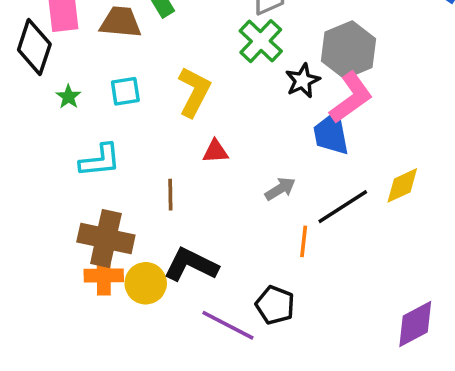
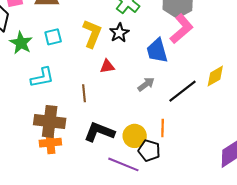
black star: (303, 81) -> (119, 33), moved
green star: (68, 97) -> (21, 43), size x1.6
blue trapezoid: (331, 134) -> (157, 51), moved
orange line: (304, 241) -> (163, 128), moved
yellow circle: (146, 283) -> (135, 136), moved

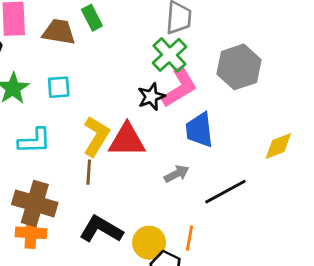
pink L-shape: (182, 29) -> (179, 87), moved
yellow L-shape: (92, 34) -> (96, 136), moved
red triangle: (107, 66) -> (127, 140), size x1.8
yellow diamond: (215, 76) -> (278, 146), moved

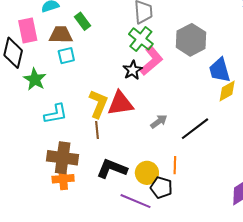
cyan square: (59, 87) -> (66, 56), moved
blue trapezoid: (199, 130) -> (220, 70), moved

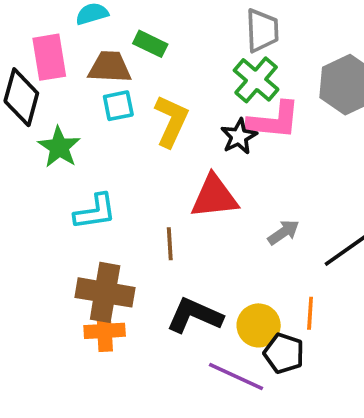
green rectangle: (83, 21) -> (150, 44), turned -30
pink L-shape: (151, 61) -> (274, 120), turned 44
yellow L-shape: (98, 104) -> (171, 121), moved

